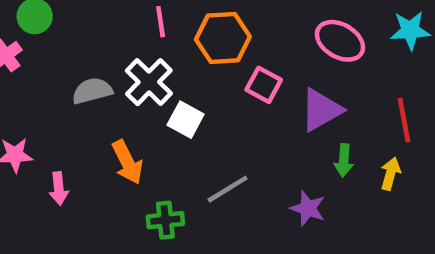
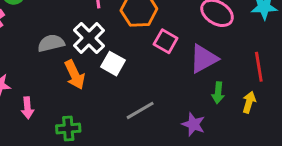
orange arrow: (127, 162) -> (75, 75), moved
green cross: (165, 220) -> (68, 128), moved

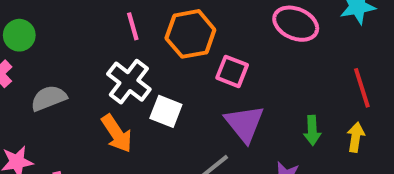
gray semicircle: (51, 43) -> (49, 98), moved
purple triangle: (204, 59) -> (244, 124), moved, turned -32

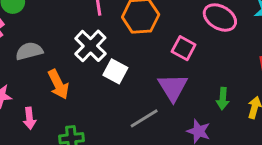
pink square: (232, 71) -> (184, 48), moved
orange arrow: (117, 134) -> (58, 84), moved

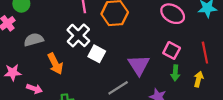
pink square: (184, 48) -> (172, 50), moved
pink arrow: (29, 118) -> (34, 89), turned -64

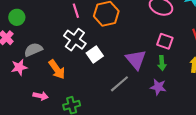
white square: (97, 54) -> (95, 55), turned 35
pink star: (13, 72) -> (19, 67), moved
green arrow: (175, 73) -> (162, 63), moved

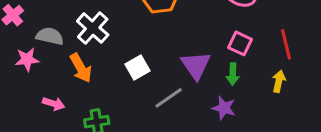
white cross: (75, 40) -> (93, 28), moved
gray semicircle: (33, 50) -> (50, 36), turned 30
white square: (95, 55) -> (138, 67), moved

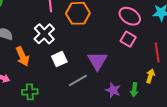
white cross: (93, 28) -> (44, 34), moved
pink square: (240, 43) -> (128, 39), moved
green arrow: (233, 74) -> (134, 90), moved

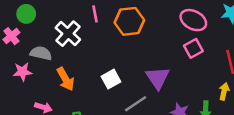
white cross: (44, 34) -> (68, 34), moved
pink square: (128, 39) -> (193, 48), turned 35

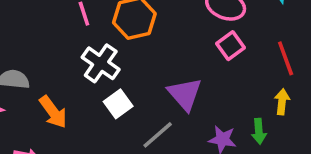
white cross: (68, 34) -> (101, 63), moved

